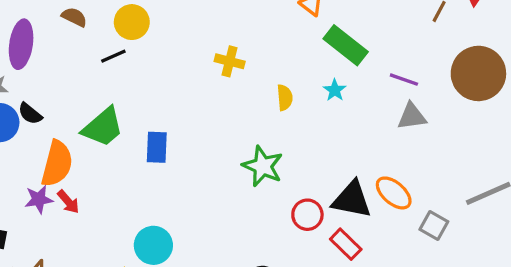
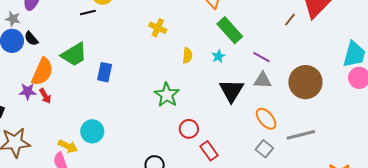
brown circle: (478, 73) -> (305, 82), moved
orange ellipse: (394, 193) -> (266, 119), moved
black triangle: (352, 200) -> (231, 91), moved, turned 40

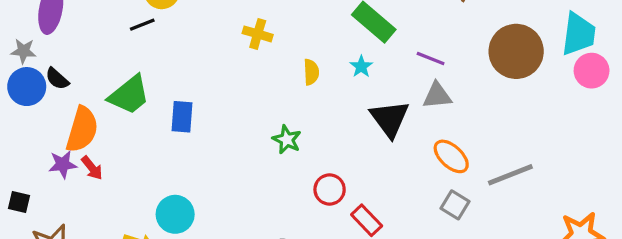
brown circle: (305, 82) -> (516, 51), moved
green star: (167, 95) -> (287, 140), size x0.7

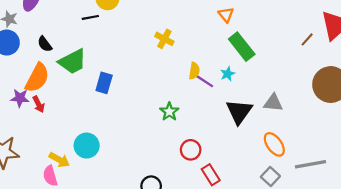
purple line: (431, 59) -> (205, 81), moved
black semicircle: (57, 79) -> (45, 44), moved

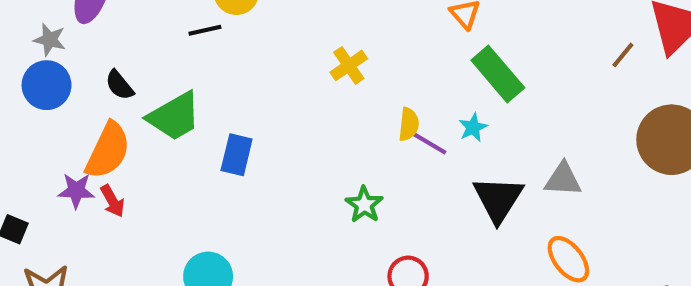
yellow cross: (164, 39) -> (349, 65), turned 30

